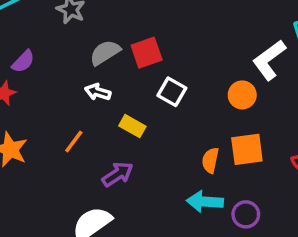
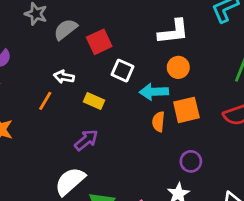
gray semicircle: (105, 53) -> (66, 29), moved
white L-shape: (269, 60) -> (173, 32), moved, turned -144
orange line: (74, 142) -> (45, 101), moved
cyan arrow: (205, 202) -> (154, 92), moved

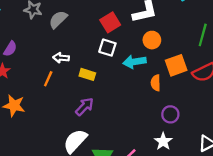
red square: (99, 42) -> (110, 22), moved
orange square: (186, 110) -> (176, 65), moved
orange semicircle: (158, 122) -> (156, 83), moved

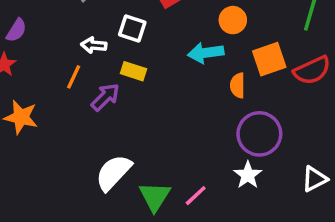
white square: (107, 48) -> (132, 28), moved
purple arrow: (85, 107) -> (105, 97), moved
purple circle: (170, 114) -> (259, 134), size x1.6

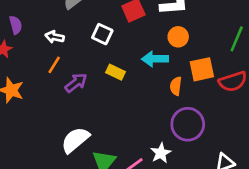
purple semicircle: (16, 30) -> (16, 25), turned -54
white arrow: (94, 45) -> (55, 37), moved
yellow rectangle: (133, 71) -> (116, 72), moved
white star: (248, 175) -> (161, 153), moved

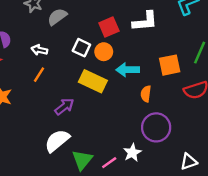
orange circle: (178, 37) -> (104, 52), moved
orange square: (202, 69) -> (170, 65), moved
yellow rectangle: (116, 72) -> (93, 81), size x1.6
purple arrow: (76, 83) -> (64, 107), moved

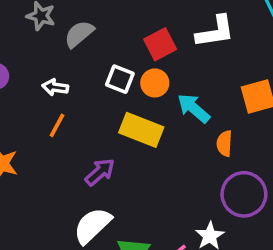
cyan arrow: (128, 70) -> (194, 108), turned 45

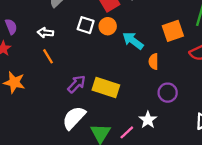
orange line: (57, 125) -> (48, 56), turned -56
yellow rectangle: (141, 130) -> (106, 87), moved
purple circle: (244, 194) -> (168, 93), size x0.7

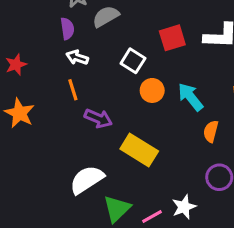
orange circle: (108, 26) -> (152, 90), moved
purple semicircle: (11, 27) -> (67, 29), moved
purple arrow: (77, 84) -> (98, 118), moved, turned 54

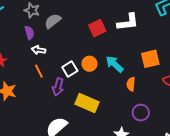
white square: (133, 61) -> (70, 69), moved, turned 35
purple arrow: (98, 118) -> (58, 87), turned 90

